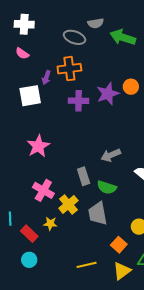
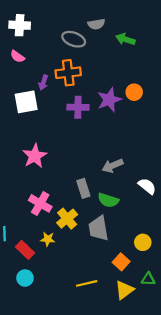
green arrow: (123, 37) -> (126, 39), size x0.7

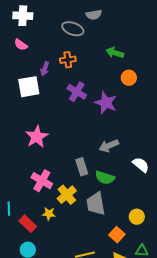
green arrow: (126, 39) -> (115, 53), moved
orange cross: (68, 73) -> (68, 60), size x0.7
purple star: (109, 100) -> (106, 103), moved, turned -30
purple cross: (78, 107) -> (77, 92), turned 30

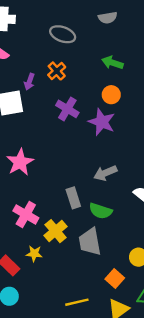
gray semicircle: (94, 15) -> (108, 18), moved
orange cross: (68, 60) -> (57, 71), turned -35
orange circle: (129, 78) -> (111, 95), moved

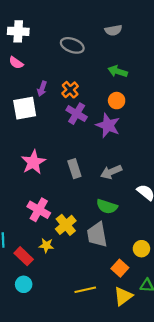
orange cross: (57, 71) -> (70, 90), moved
gray rectangle: (73, 198) -> (74, 169), moved

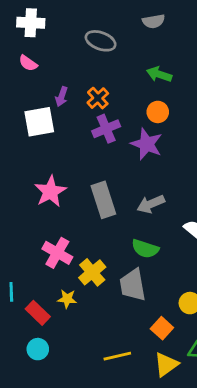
purple cross: (77, 114) -> (106, 129), turned 36
gray rectangle: (74, 169) -> (103, 200), size x1.4

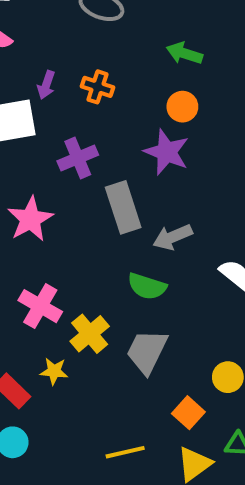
orange cross: (98, 98) -> (98, 87), turned -30
purple cross: (106, 129) -> (78, 158), moved
gray rectangle: (103, 200) -> (123, 207), moved
green semicircle: (145, 249) -> (147, 286), moved
gray trapezoid: (133, 285) -> (147, 351), turned 36

